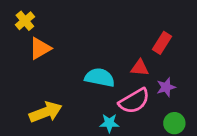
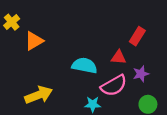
yellow cross: (25, 21) -> (12, 22), moved

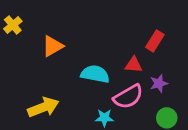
orange triangle: (34, 41) -> (53, 46), moved

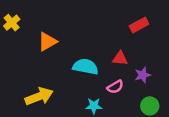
red rectangle: (155, 41) -> (139, 25), moved, turned 30
pink semicircle: (128, 97) -> (115, 87), size x0.6

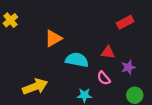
orange triangle: (47, 42) -> (53, 38), moved
pink semicircle: (115, 87) -> (104, 78), turned 80

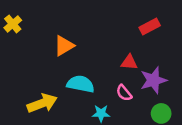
cyan semicircle: (77, 60) -> (81, 84), moved
purple star: (128, 67) -> (153, 80), size x1.5

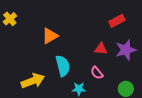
purple star: (153, 80) -> (126, 50), moved
cyan semicircle: (81, 84) -> (63, 66), turned 65

